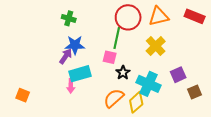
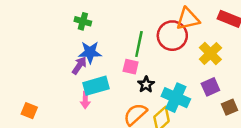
red circle: (128, 17) -> (172, 36), moved
yellow cross: (156, 46) -> (210, 53), moved

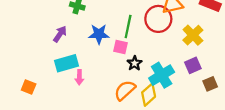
blue star: (90, 52) -> (99, 34), moved
purple arrow: (79, 65) -> (60, 34), moved
cyan rectangle: (96, 86) -> (66, 63), moved
cyan cross: (176, 98) -> (162, 75), turned 35

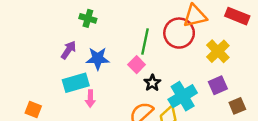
blue star: (99, 34) -> (98, 59), moved
pink square: (120, 47) -> (137, 65), turned 32

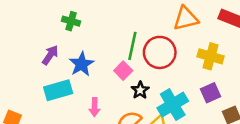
red circle: (179, 33) -> (160, 52), moved
yellow cross: (218, 51) -> (211, 56), turned -30
blue star: (98, 59) -> (82, 64), turned -30
pink arrow: (90, 99) -> (95, 107), moved

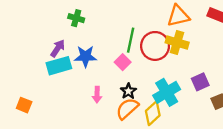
yellow cross: (211, 56) -> (177, 42), moved
blue star: (82, 64) -> (85, 56), turned 30
cyan rectangle: (58, 90) -> (59, 66), moved
black star: (140, 90) -> (128, 91), moved

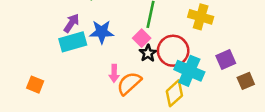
red circle: (155, 46) -> (173, 51), moved
black star: (128, 91) -> (148, 53), moved
cyan cross: (167, 92) -> (189, 71), turned -36
orange semicircle: (127, 109) -> (129, 83), moved

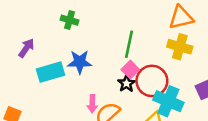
purple arrow: (71, 23) -> (26, 48), moved
pink square: (142, 38) -> (130, 70), moved

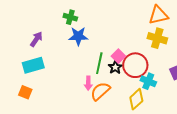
green line: (129, 44) -> (99, 63), moved
blue star: (80, 62) -> (78, 36), moved
cyan rectangle: (50, 72) -> (33, 65), moved
cyan cross: (168, 101) -> (148, 81), size x0.7

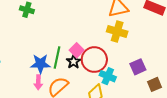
blue star: (78, 36) -> (40, 64), moved
pink arrow: (88, 83) -> (38, 82), moved

